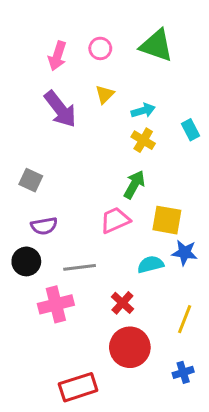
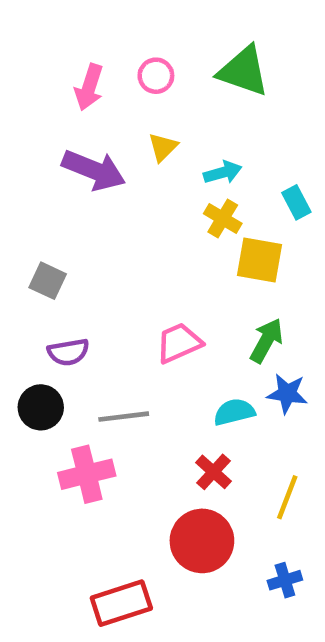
purple arrow: (60, 109) -> (94, 170), turned -30
green arrow: (134, 185) -> (266, 341), moved
yellow square: (167, 220) -> (260, 260), moved
red cross: (122, 303) -> (213, 472), moved

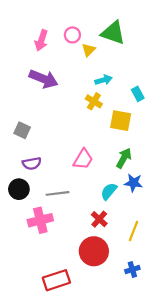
yellow triangle: (163, 147) -> (88, 50), moved
yellow cross: (223, 218) -> (94, 101), moved
pink trapezoid: (179, 343) -> (83, 159), turned 145
cyan semicircle: (234, 412) -> (109, 191), turned -36

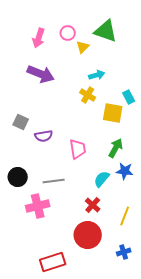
cyan rectangle: (138, 94) -> (129, 97), moved
pink trapezoid: (83, 159) -> (78, 149), turned -40
purple semicircle: (32, 163) -> (44, 136), moved

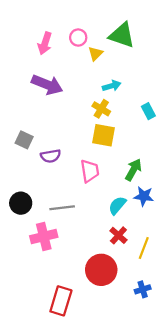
yellow square: (113, 113) -> (104, 135), moved
red cross: (93, 205) -> (118, 235), moved
red rectangle: (53, 262) -> (61, 301), turned -55

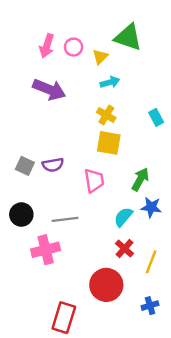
pink circle: (78, 38) -> (74, 47), moved
cyan arrow: (112, 86) -> (110, 82), moved
gray square: (24, 140) -> (25, 166), moved

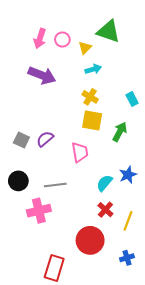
purple semicircle: (53, 165) -> (45, 139), turned 150
green arrow: (140, 179) -> (120, 132), moved
blue star: (151, 207) -> (128, 175), turned -30

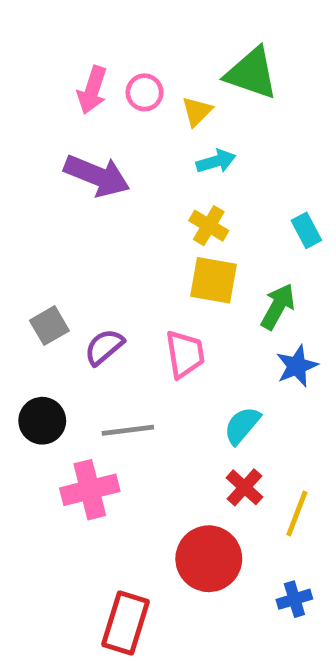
purple semicircle: (45, 139) -> (104, 347), moved
gray square: (21, 140) -> (49, 326), turned 35
blue star: (128, 175) -> (297, 366), moved

